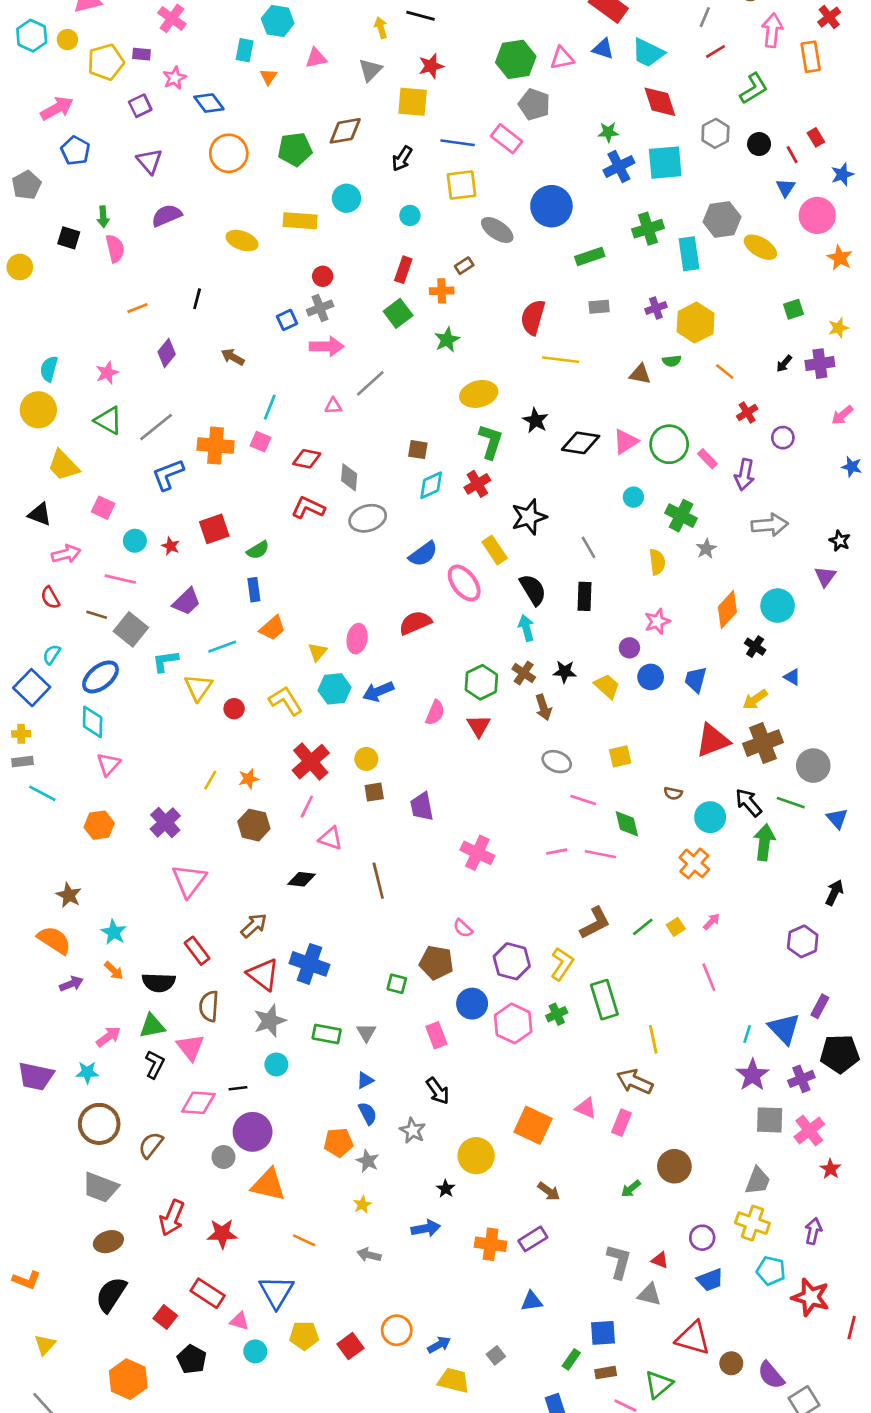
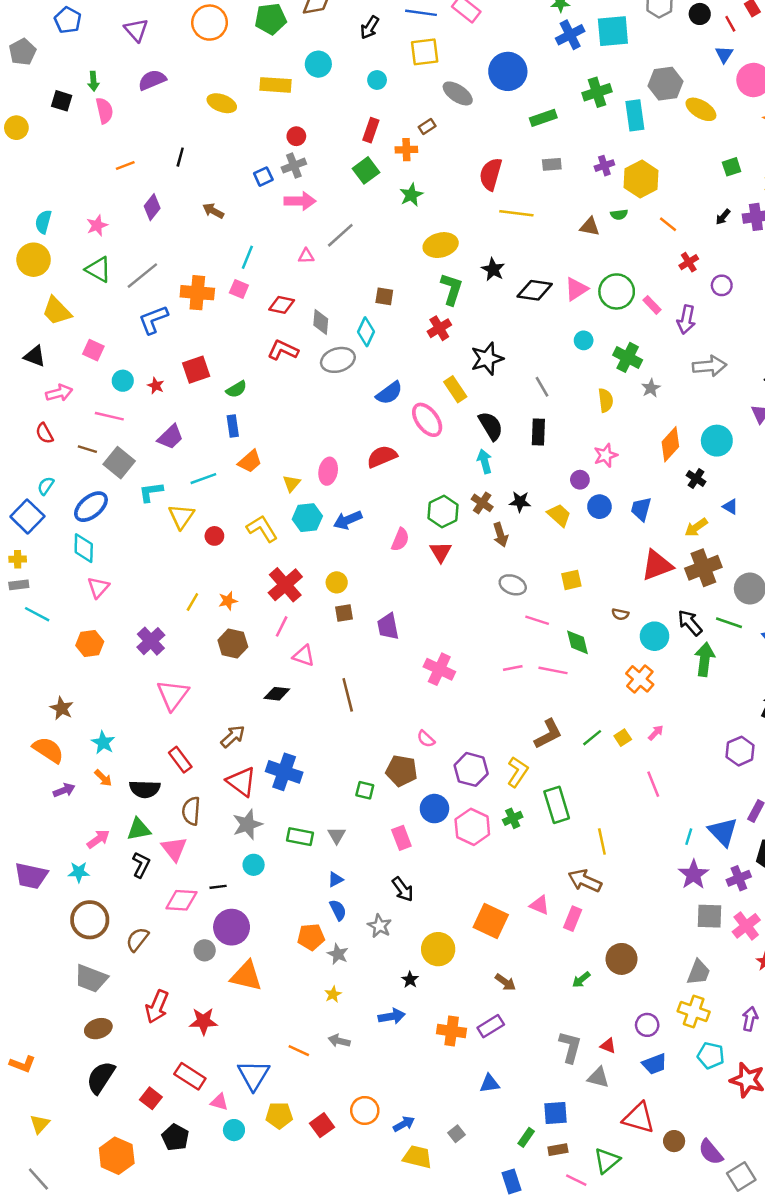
cyan diamond: (431, 485) -> (366, 332), moved, turned -40
orange line: (304, 1240) -> (299, 1051), moved

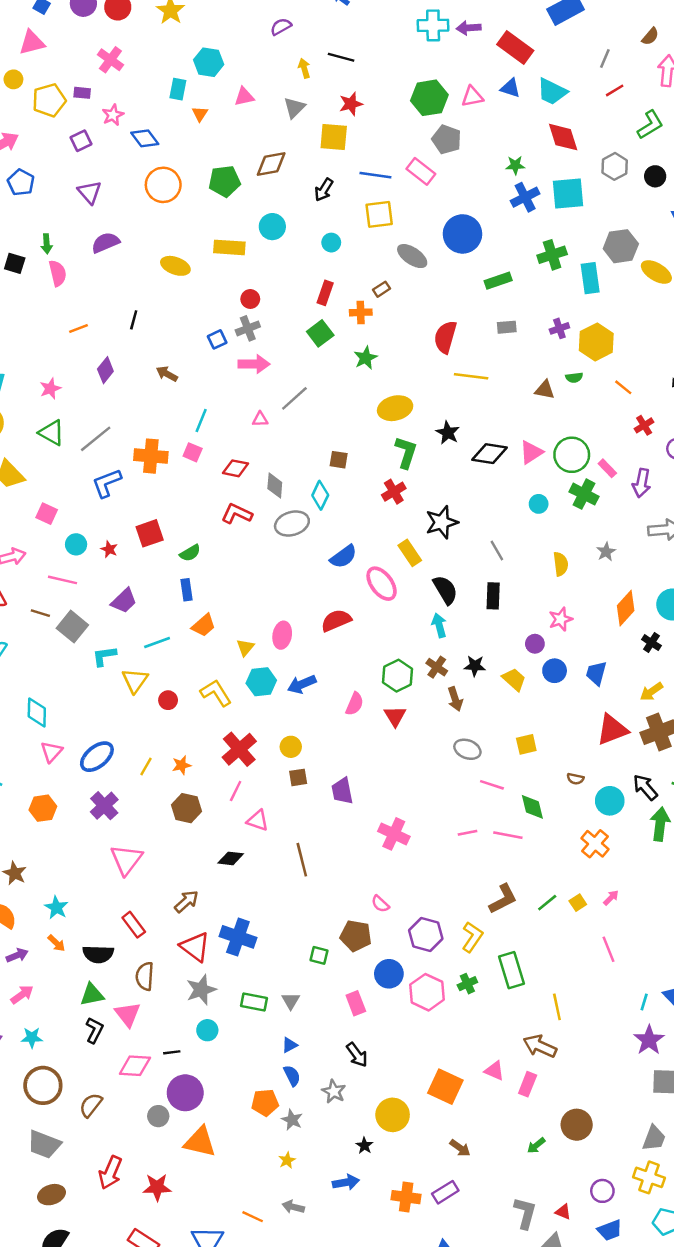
green cross: (628, 357) -> (584, 494), moved
blue ellipse: (91, 507) -> (97, 757), moved
pink arrow: (98, 839) -> (22, 995), moved

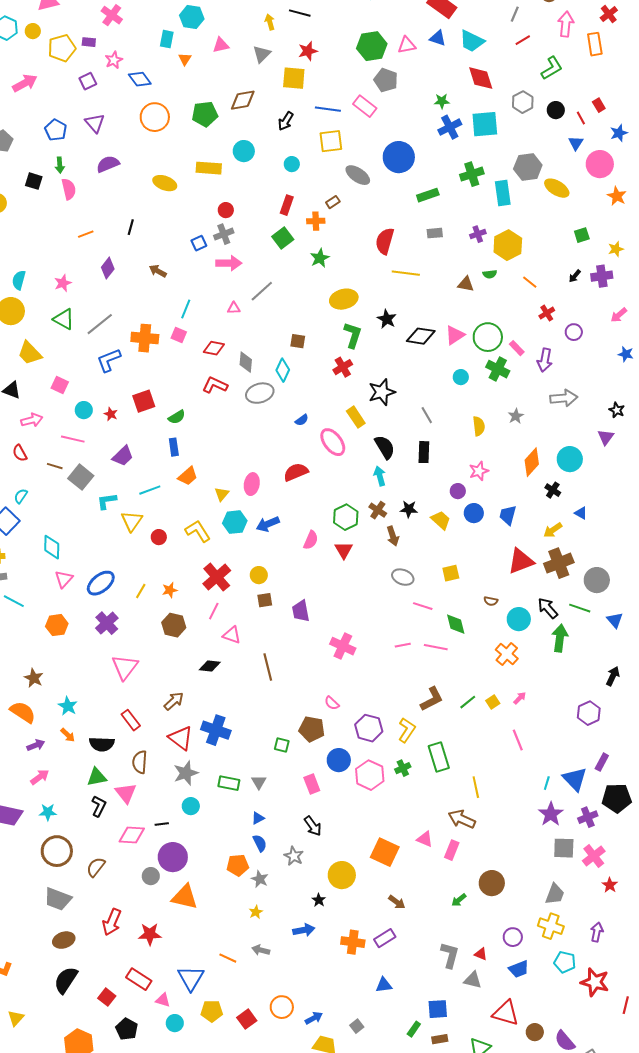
blue pentagon: (21, 182) -> (56, 130), moved
blue semicircle: (344, 557) -> (302, 420), size x0.6

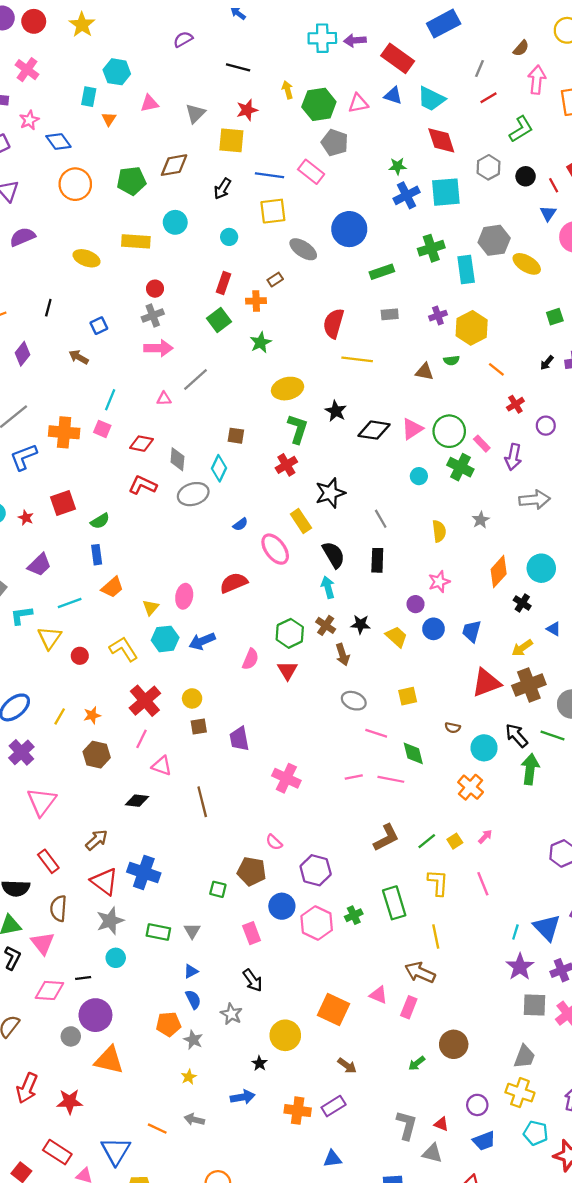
yellow arrow: (270, 22) -> (288, 90), moved
blue square: (199, 243) -> (99, 326), moved
yellow L-shape: (407, 730) -> (438, 883), moved, turned -30

